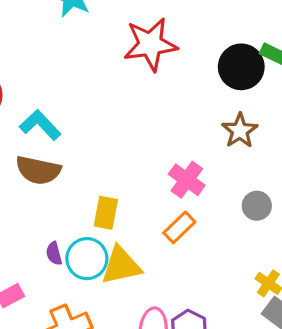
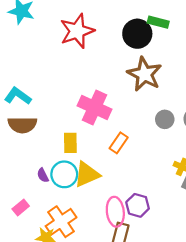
brown star: (240, 131) -> (144, 74), size x1.5
pink cross: (187, 180) -> (94, 108), moved, size x1.4

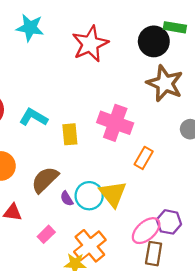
brown semicircle: (22, 125) -> (45, 180), moved, turned 140
yellow rectangle: (70, 143) -> (70, 134), moved
yellow triangle: (87, 174) -> (113, 194), turned -40
pink ellipse: (115, 212) -> (146, 231), turned 60

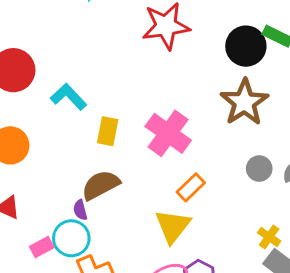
brown semicircle: (45, 180) -> (101, 185), moved
yellow triangle: (113, 194) -> (173, 226), moved
cyan circle: (89, 196) -> (71, 238), moved

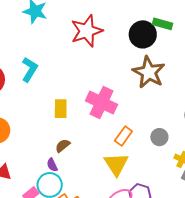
cyan L-shape: (69, 97) -> (30, 69), moved, turned 85
gray circle: (259, 169) -> (159, 137), moved
brown semicircle: (101, 185) -> (63, 146), size x0.6

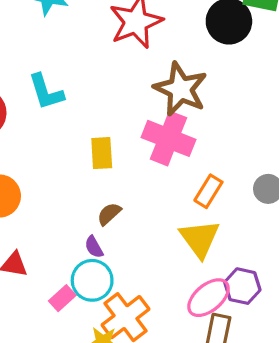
cyan L-shape: (30, 69) -> (46, 92), turned 135
brown star: (149, 72) -> (180, 89), moved

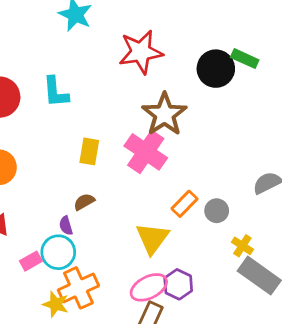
orange rectangle: (208, 191) -> (184, 204), moved

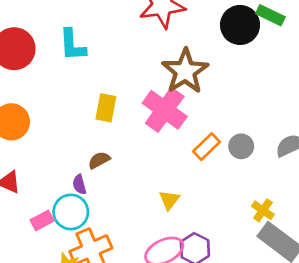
orange rectangle: (184, 204) -> (207, 147), moved
gray circle: (217, 211) -> (241, 146), moved
yellow triangle: (152, 238) -> (169, 200), size x0.6

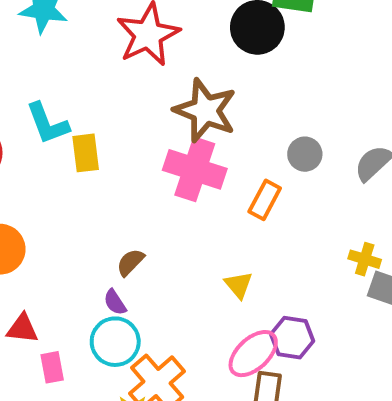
yellow rectangle: (106, 108) -> (86, 153), moved
gray circle: (241, 146) -> (305, 154), moved
pink rectangle: (42, 220) -> (52, 367), moved, turned -55

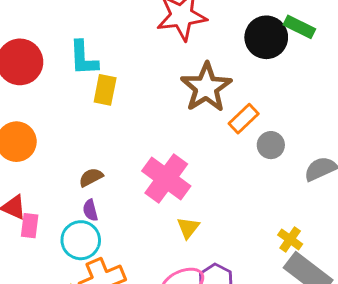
pink cross: (195, 169) -> (166, 178), moved
orange rectangle: (265, 200) -> (244, 119), moved
brown semicircle: (130, 262) -> (91, 177), moved
pink rectangle: (52, 367) -> (30, 226), moved

